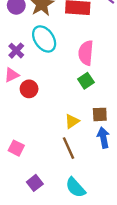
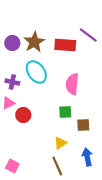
purple cross: (16, 51) -> (12, 82), turned -32
green square: (86, 81) -> (65, 112), moved, turned 32
brown square: (100, 114) -> (83, 125), moved

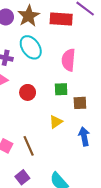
red circle: (23, 115) -> (28, 92), moved
brown line: (57, 166) -> (29, 146), moved

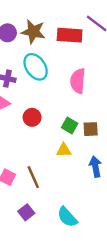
brown star: (29, 16) -> (33, 32), turned -30
green square: (61, 89) -> (70, 126), moved, turned 32
yellow triangle: (56, 122) -> (64, 150), turned 32

